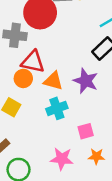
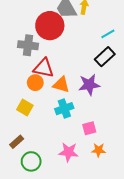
purple star: (86, 81) -> (89, 85), turned -30

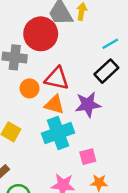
red triangle: (44, 68) -> (57, 78), moved
orange circle: (35, 83) -> (30, 88), moved
cyan cross: (64, 109) -> (58, 133), size x1.4

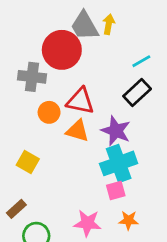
purple star: (88, 105) -> (116, 131), turned 30
cyan cross: (58, 133) -> (119, 163), moved

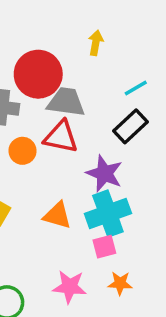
gray trapezoid: (85, 26) -> (66, 102), moved, turned 128
orange triangle: (77, 131) -> (57, 215), moved

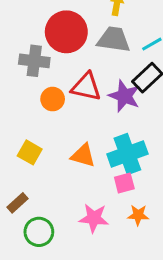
gray trapezoid: (66, 102) -> (114, 39), moved
purple star: (104, 173) -> (124, 96), moved

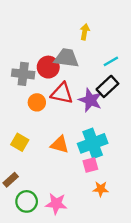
red circle: (66, 32) -> (48, 67), moved, size x0.7
gray trapezoid: (114, 39) -> (66, 58), moved
pink star: (94, 218) -> (56, 204), moved

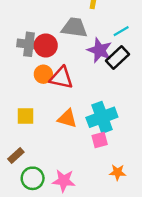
red circle: (48, 67) -> (46, 45), moved
red triangle: (62, 93) -> (61, 78), moved
purple star: (90, 100) -> (100, 50), moved
yellow square: (20, 142) -> (25, 116), turned -30
orange star: (101, 189) -> (118, 172), moved

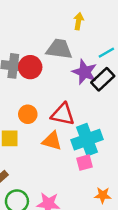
orange circle: (43, 74) -> (28, 114), moved
red triangle: (61, 78) -> (63, 114), moved

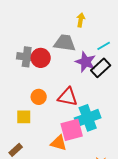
orange triangle: (52, 141) -> (59, 143), moved
pink square: (85, 163) -> (72, 130), moved, size x1.6

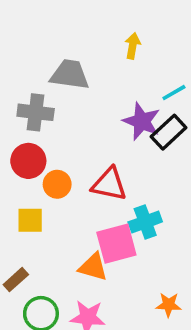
gray trapezoid: (65, 43) -> (70, 75), moved
red circle: (41, 58) -> (28, 161), moved
cyan cross: (88, 118) -> (145, 222), size x0.7

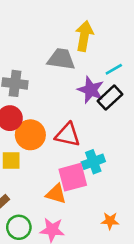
yellow arrow: (133, 46) -> (84, 36), size x1.6
gray trapezoid: (70, 75) -> (61, 59), moved
orange circle: (57, 184) -> (30, 135), size x1.5

